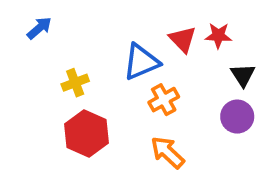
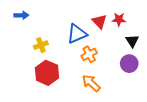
blue arrow: (39, 28) -> (21, 15), turned 40

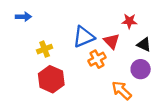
red triangle: (99, 21) -> (112, 41), moved
black triangle: (132, 41) -> (144, 45), turned -32
orange arrow: (91, 83) -> (122, 90), moved

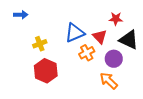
black triangle: (144, 45) -> (129, 40), size x1.5
purple circle: (141, 69) -> (114, 59), moved

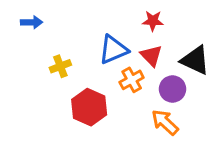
red star: (116, 19) -> (153, 21), moved
red hexagon: (46, 71) -> (89, 107), moved

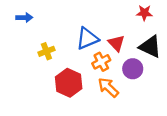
red star: (153, 21) -> (144, 13), moved
orange arrow: (165, 122) -> (108, 87), moved

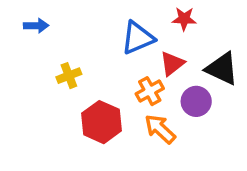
red star: (144, 13) -> (184, 19), moved
blue triangle: (87, 38) -> (138, 38), moved
red triangle: (116, 43) -> (172, 64), turned 36

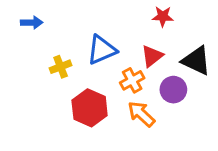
blue triangle: (138, 38) -> (102, 50), moved

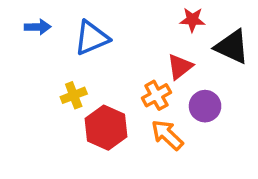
blue triangle: (102, 50) -> (92, 38), moved
black triangle: (196, 61) -> (232, 47), moved
yellow cross: (61, 67) -> (74, 95), moved

